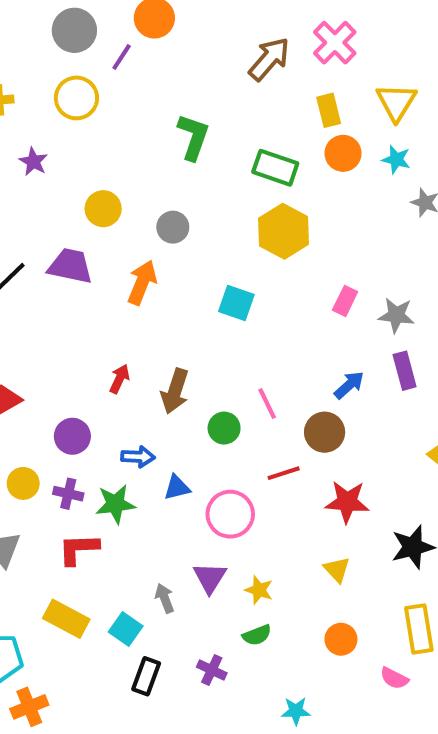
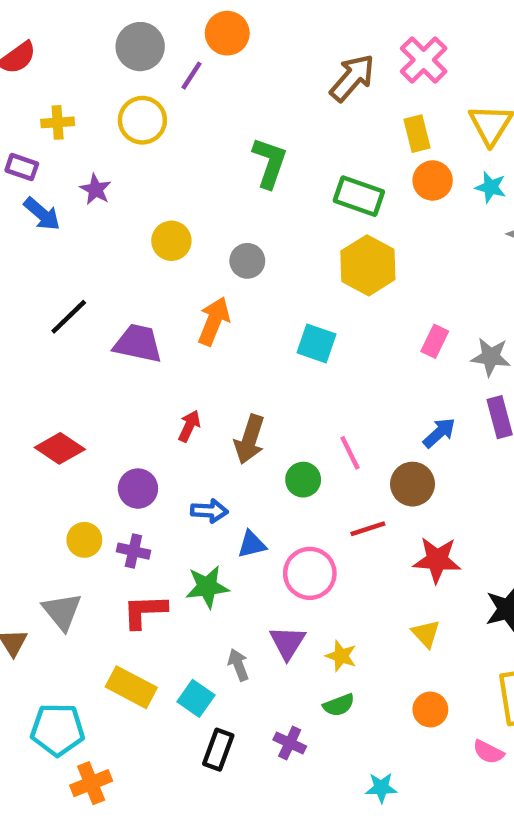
purple trapezoid: (70, 266) -> (138, 343), moved
green star: (115, 504) -> (207, 587), moved

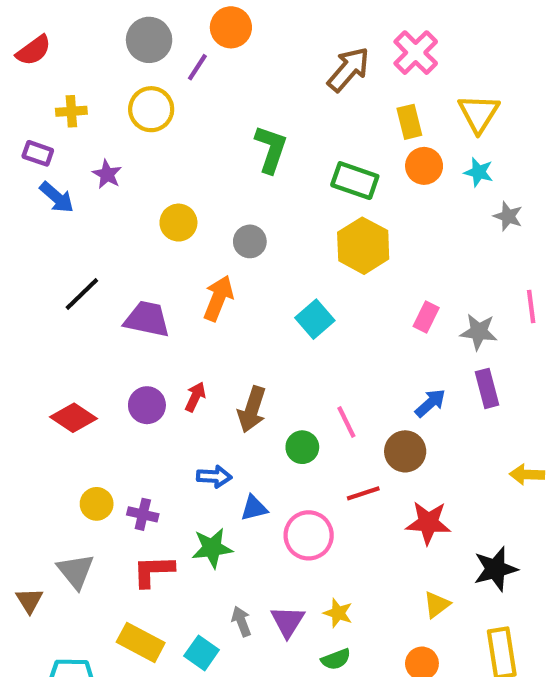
cyan square: (317, 343) -> (315, 319), turned 30
purple circle: (138, 489) -> (147, 405), moved
yellow triangle: (426, 634) -> (437, 605), moved, turned 36
purple triangle: (287, 643) -> (288, 621), moved

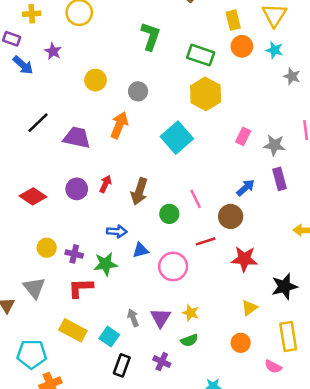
cyan square: (315, 319) -> (177, 138), size x1.4
green star: (212, 548) -> (106, 264), moved

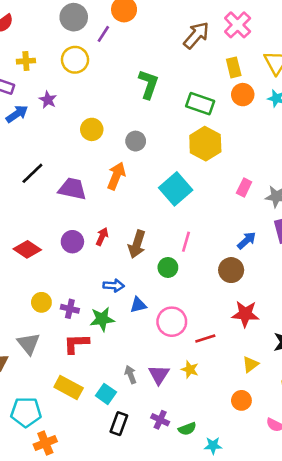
blue arrow: (23, 65) -> (17, 114), turned -75
pink line: (196, 199) -> (186, 242), moved, turned 42
red line: (206, 241) -> (205, 338), moved
green semicircle: (189, 340) -> (187, 429), moved

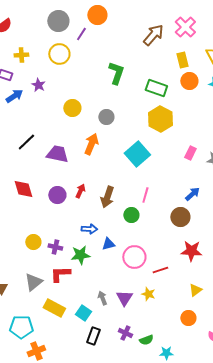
red diamond: (27, 249) -> (23, 189), moved, turned 40
gray triangle: (29, 344) -> (33, 282), moved, turned 30

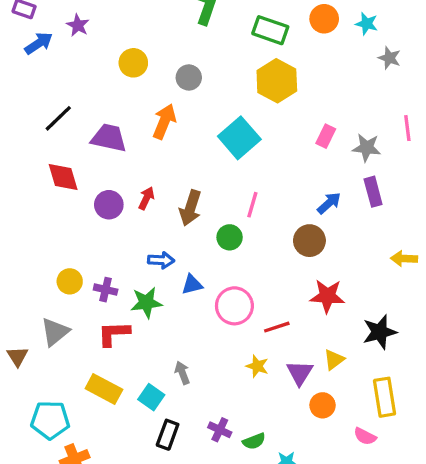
red diamond: (23, 189) -> (63, 177), moved
gray triangle: (33, 282) -> (55, 332), moved
purple triangle: (124, 298) -> (300, 373), moved

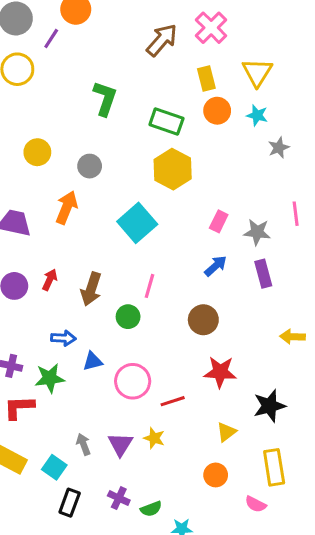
gray star: (389, 58) -> (279, 148), turned 30
blue arrow: (329, 203) -> (216, 266), moved
purple triangle: (300, 373) -> (120, 444), moved

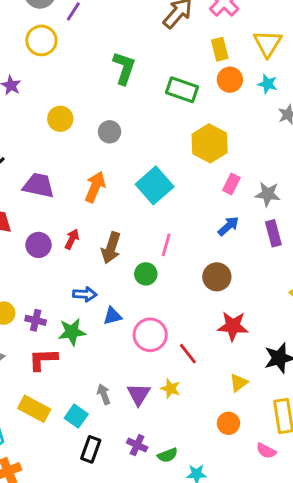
yellow hexagon: (173, 169) -> (210, 143), moved
orange arrow: (67, 208) -> (95, 187), moved
red line: (173, 401) -> (188, 354), turned 70

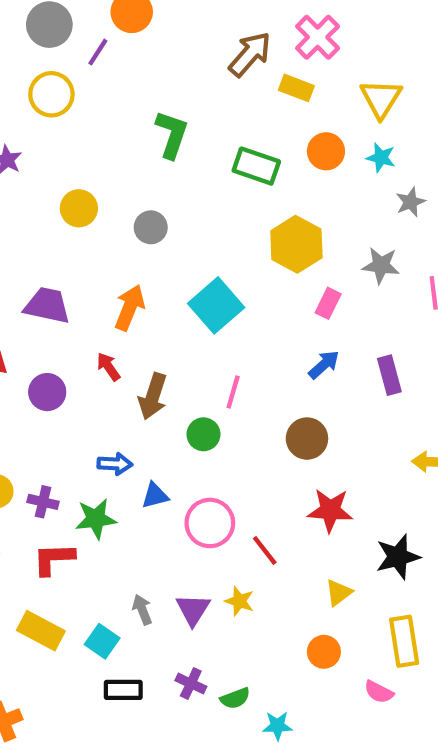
yellow rectangle: (220, 49) -> (296, 88), moved, turned -55
gray star: (268, 194) -> (381, 265), moved
red arrow: (72, 239) -> (108, 367), moved, turned -60
black rectangle: (91, 449) -> (123, 690), turned 70

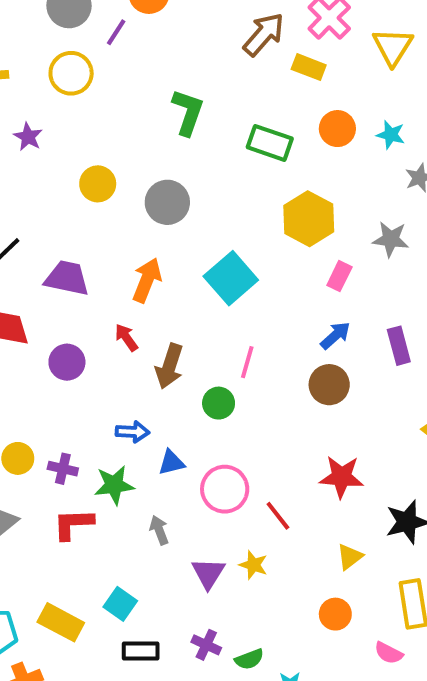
yellow triangle: (381, 98) -> (393, 47), moved
gray circle: (151, 227) -> (167, 202), size x1.4
brown circle: (307, 439) -> (329, 385), moved
gray arrow: (142, 610) -> (159, 530), moved
yellow rectangle: (41, 631) -> (61, 622), moved

